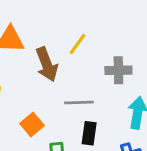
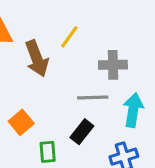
gray line: (79, 103) -> (93, 97), moved
black rectangle: (89, 133) -> (82, 132), turned 30

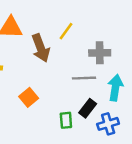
black rectangle: (82, 132) -> (88, 108), moved
green rectangle: (48, 152) -> (66, 120), moved

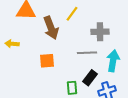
orange square: (29, 97) -> (47, 61), moved, turned 35

